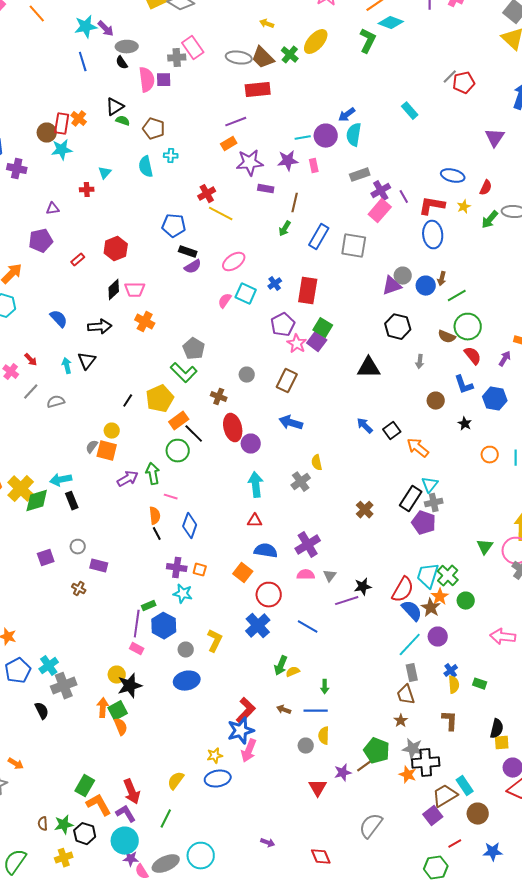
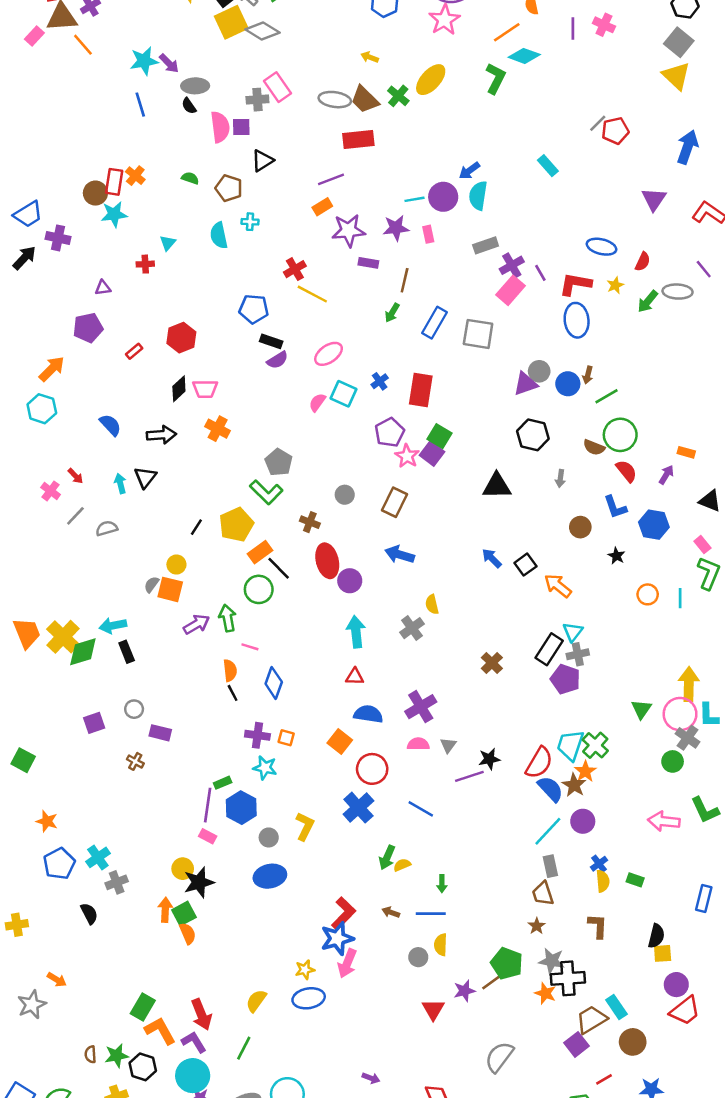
black triangle: (115, 107) -> (262, 161), moved
green circle: (466, 601) -> (673, 761), moved
gray cross: (64, 686) -> (117, 882), size x0.7

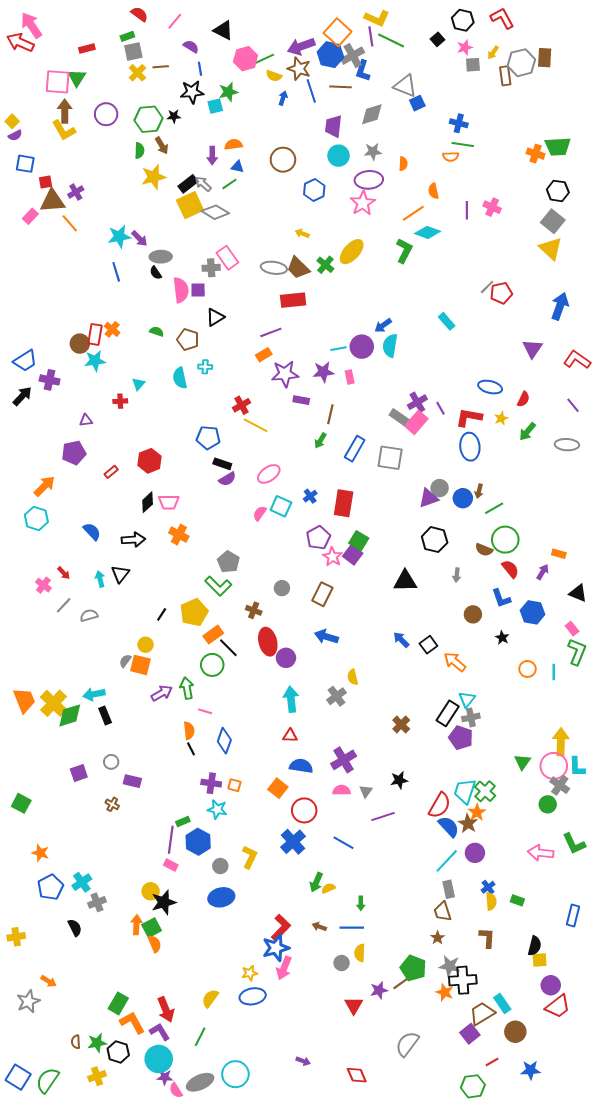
gray rectangle: (486, 245) -> (399, 417), moved, turned 54
gray ellipse: (678, 292) -> (567, 445), moved
black star: (489, 759) -> (399, 780), moved

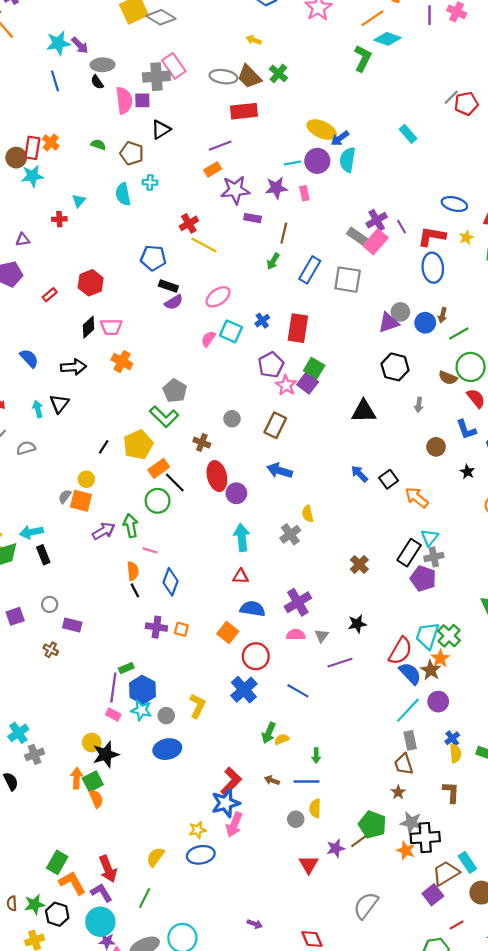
yellow ellipse: (352, 252) -> (322, 130), moved, turned 72
gray cross: (211, 268) -> (156, 77), size x1.4
cyan star: (217, 809) -> (141, 710), moved

